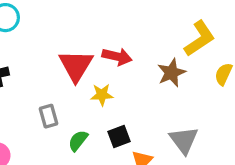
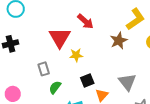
red arrow: (117, 57) -> (85, 21), moved, turned 30
green semicircle: (78, 141) -> (55, 87), moved

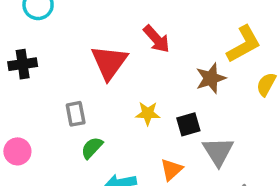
yellow star: (76, 55) -> (148, 113), moved
black square: (87, 81) -> (188, 124), moved

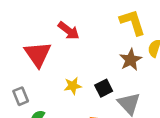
yellow L-shape: (244, 44) -> (133, 22), turned -68
brown star: (211, 78) -> (131, 60), moved

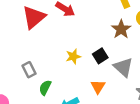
red triangle: (38, 54) -> (34, 17), moved, turned 30

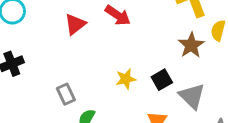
red triangle: (34, 17) -> (75, 24), size x0.7

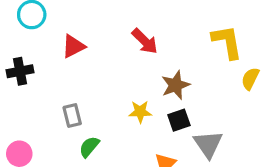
red triangle: (75, 24) -> (73, 46), moved
brown star: (191, 45) -> (175, 85), moved

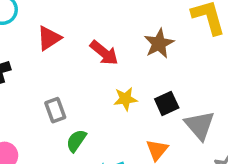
red arrow: (145, 41) -> (104, 53), moved
brown star: (175, 85) -> (159, 43), moved

